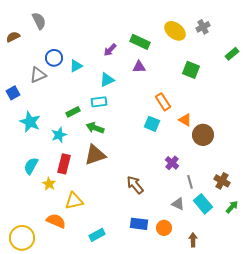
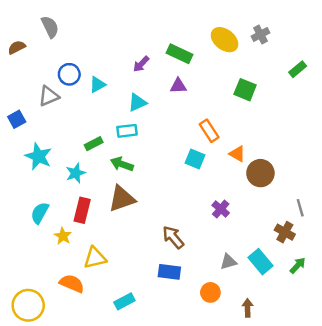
gray line: (190, 182) -> (300, 208), moved
gray triangle: (178, 204) -> (228, 262), turned -40
blue rectangle: (139, 224) -> (169, 272), moved

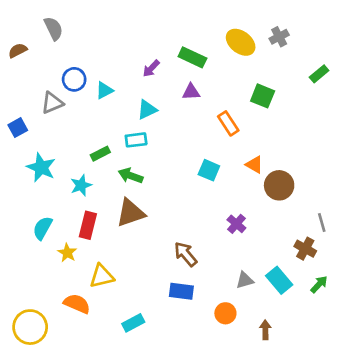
orange rectangle: (209, 131) -> (228, 123), moved

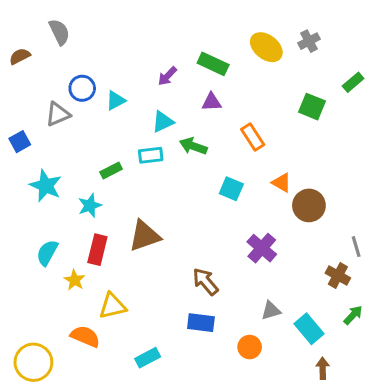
green square: (263, 96) -> (312, 107), moved
green arrow: (131, 176) -> (193, 146), moved
purple cross: (236, 224) -> (262, 248), size x1.4
cyan rectangle: (279, 280) -> (309, 329), moved
brown arrow: (265, 330) -> (323, 368), moved

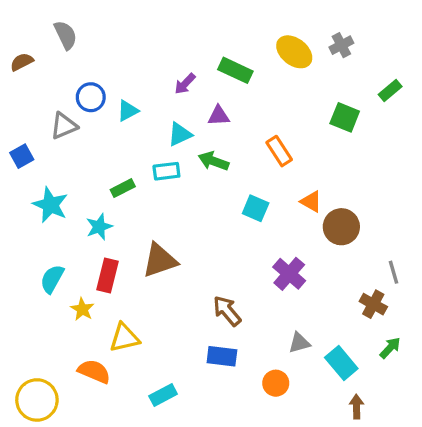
purple triangle: (212, 102) -> (219, 116), moved

